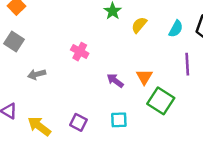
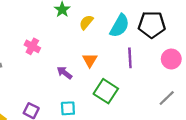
cyan semicircle: (176, 29) -> (120, 26), size x1.5
orange triangle: (144, 77) -> (90, 60), moved

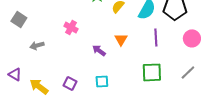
green square: (106, 91) -> (152, 72), moved, turned -35

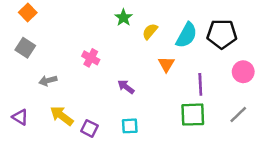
purple line: (156, 37) -> (200, 84), moved
orange triangle: (121, 39) -> (166, 64), moved
yellow arrow: (39, 86) -> (62, 116), moved

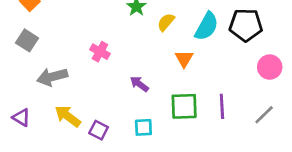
gray arrow: (48, 81) -> (52, 77), size x1.5
purple line: (200, 84) -> (222, 106), moved
green square: (193, 115) -> (184, 106), moved

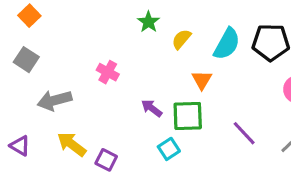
green square: (184, 106) -> (188, 116), moved
purple line: (222, 106) -> (244, 133), turned -40
cyan square: (143, 127) -> (169, 149), moved, turned -30

